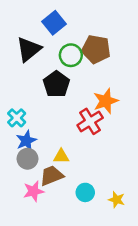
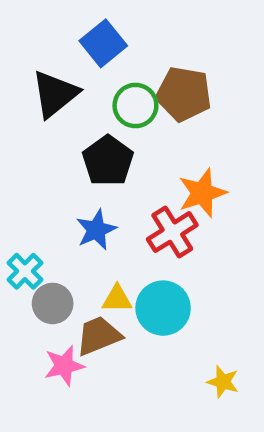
cyan cross: (17, 118) -> (25, 271), moved
blue star: (26, 141) -> (96, 230), moved
cyan circle: (85, 192) -> (163, 308), moved, size x1.5

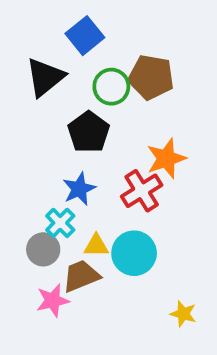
cyan cross: (25, 271) -> (60, 223), moved

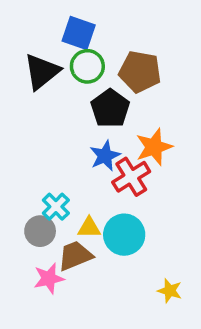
blue square: (85, 36) -> (79, 33), turned -32
green circle: (111, 87) -> (87, 66), moved
black pentagon: (89, 132) -> (110, 108), moved
blue star: (79, 189) -> (105, 156), moved

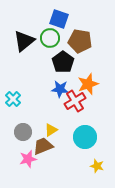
blue square: (79, 33) -> (59, 19), moved
blue star: (105, 156) -> (60, 89), turned 30
cyan cross: (56, 207) -> (13, 99), moved
yellow triangle: (89, 228) -> (51, 130), turned -32
cyan circle: (124, 235) -> (85, 137), moved

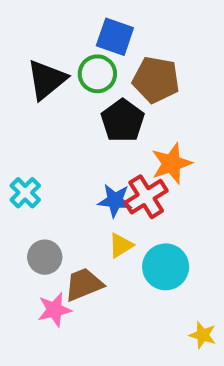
blue star: (60, 89) -> (115, 201), moved
yellow triangle: (51, 130) -> (121, 245), moved
yellow star: (97, 166) -> (203, 335), moved

